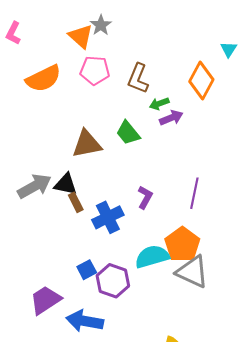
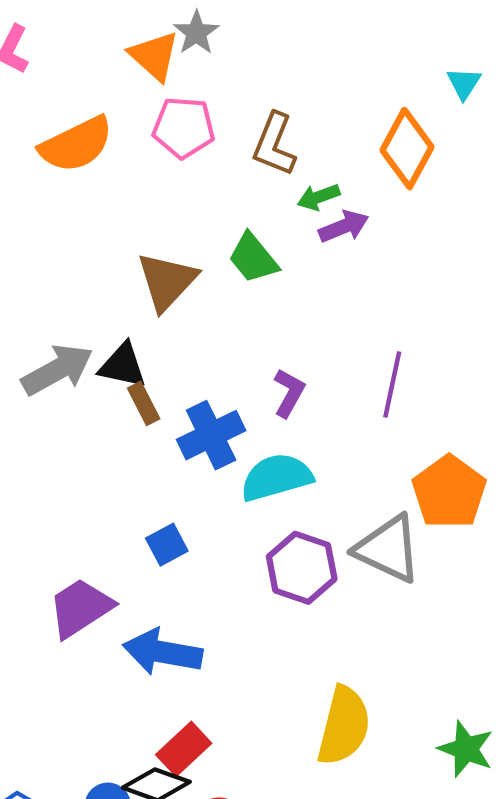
brown triangle: (87, 144) -> (167, 281), turned -36
orange pentagon: (182, 245) -> (449, 492), moved
cyan semicircle: (152, 257) -> (276, 477), moved
purple hexagon: (113, 281) -> (302, 568), moved

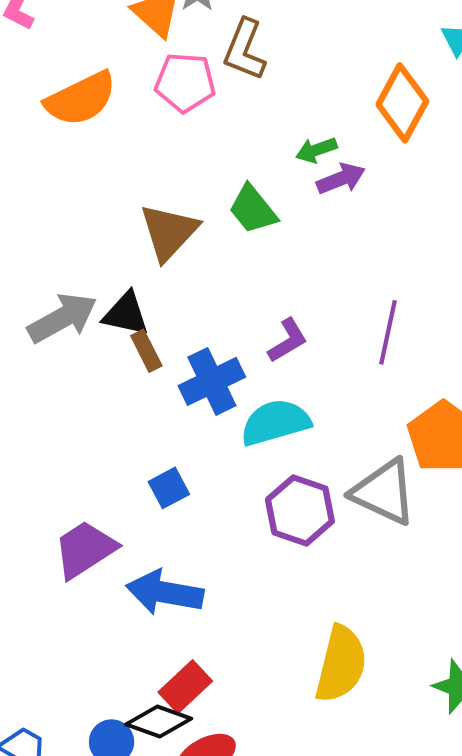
brown L-shape: (274, 144) -> (245, 50), moved
purple L-shape: (289, 393) -> (288, 340), turned 30

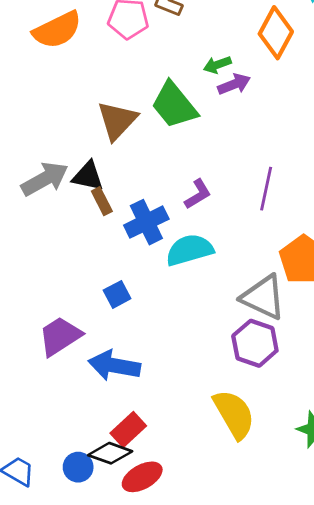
green trapezoid: (253, 209) -> (174, 105), size x1.4
purple hexagon: (300, 510) -> (255, 343), moved
yellow semicircle: (341, 664) -> (234, 414), turned -44

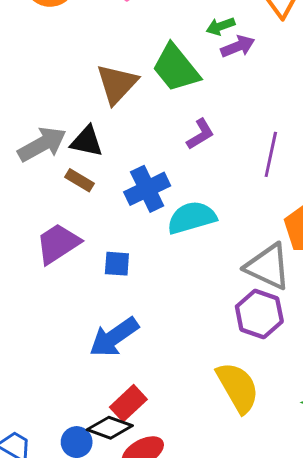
purple L-shape: (198, 194) -> (200, 134), moved
brown rectangle: (102, 201) -> (79, 180), moved, turned -32
blue square: (117, 294) -> (117, 264), turned 32
purple trapezoid: (60, 336) -> (58, 244), moved
blue arrow: (114, 365) -> (114, 337), turned -45

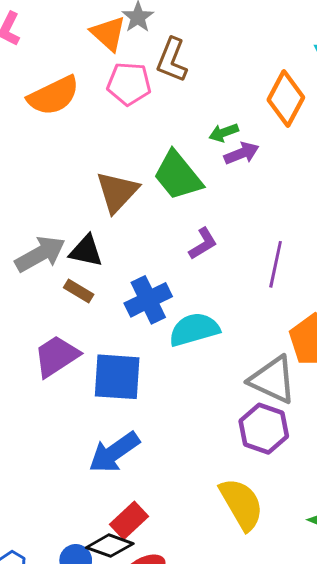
blue square: (117, 264) -> (117, 377), size x1.8

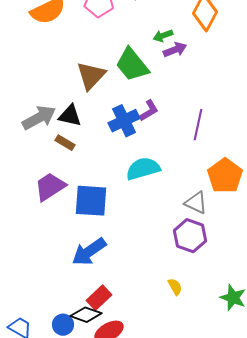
blue cross: (148, 300) -> (124, 121), moved
gray triangle: (273, 380) -> (196, 203), size x0.7
yellow semicircle: (241, 504) -> (175, 287), size x0.5

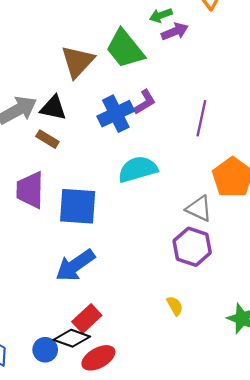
purple trapezoid: (50, 187) -> (30, 190), turned -56

